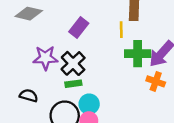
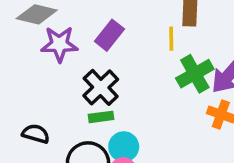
green cross: (138, 54) -> (195, 74), turned -30
purple star: (45, 58) -> (59, 44), moved

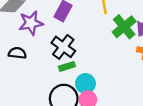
black semicircle: (36, 134) -> (17, 53), moved

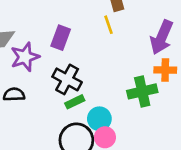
green cross: (124, 27) -> (142, 91), moved, turned 35

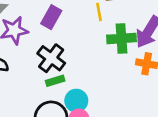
green cross: (142, 91) -> (121, 38), moved

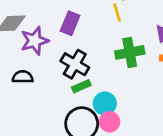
green cross: (121, 38) -> (130, 52), moved

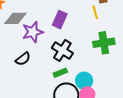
black semicircle: (23, 77) -> (23, 59), turned 140
green rectangle: (81, 86) -> (60, 73), moved

